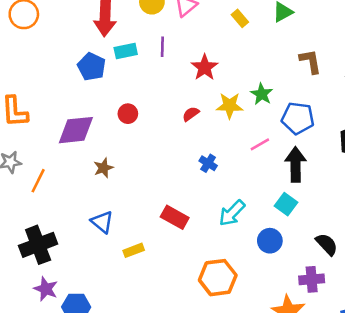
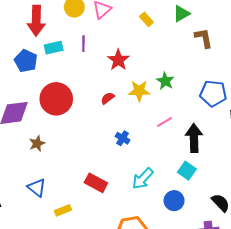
brown L-shape: (310, 61) -> (204, 38), moved
red circle: (128, 114) -> (56, 99), size x2.0
blue pentagon: (298, 118) -> (213, 93), moved

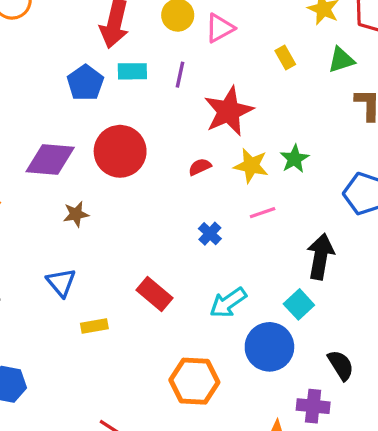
red star: (118, 60) -> (229, 111), size x1.4
pink line: (164, 122) -> (263, 213), moved
blue circle: (174, 201) -> (269, 347), size x1.5

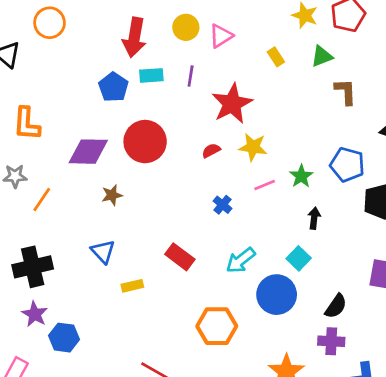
green star: (294, 159) -> (301, 176), moved
black arrow: (321, 256) -> (314, 218), size x0.6
black semicircle: (341, 365) -> (336, 306), turned 70
purple cross: (313, 406) -> (331, 341), moved

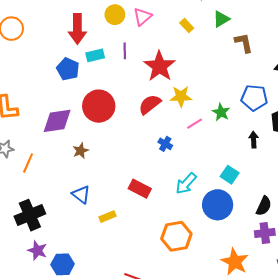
red semicircle: (211, 151) -> (150, 104), size x1.6
black arrow: (314, 218) -> (253, 140), moved

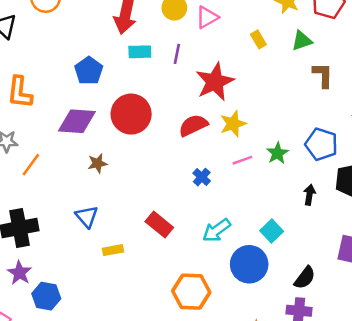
blue pentagon: (68, 69) -> (89, 71), moved
yellow star: (181, 96) -> (233, 124), turned -30

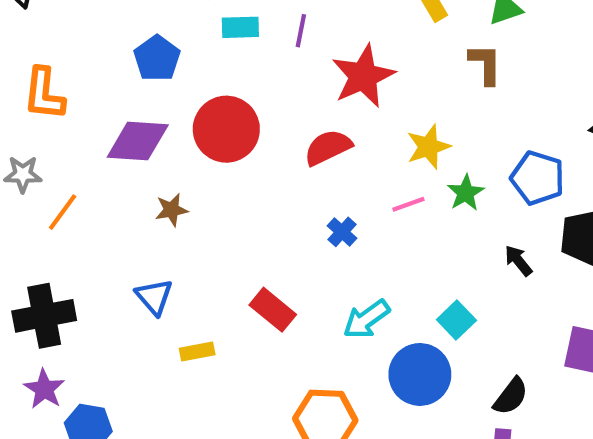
brown L-shape: (323, 75) -> (485, 64), moved
yellow star: (233, 124) -> (428, 147), moved
black arrow: (310, 195) -> (518, 261), turned -48

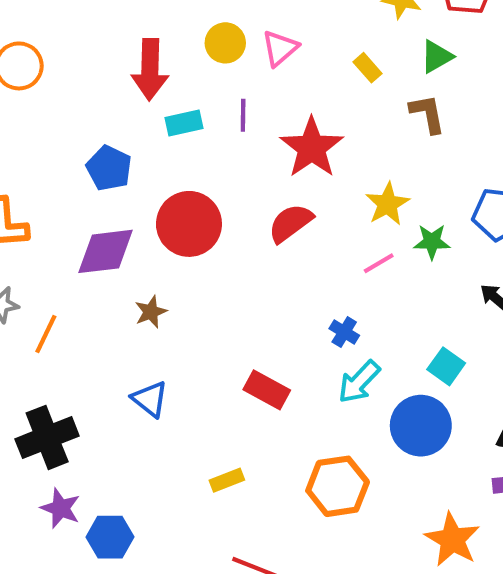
green star: (466, 193) -> (432, 242), turned -30
blue cross: (342, 232) -> (344, 332), moved
yellow rectangle: (197, 352) -> (227, 480), moved

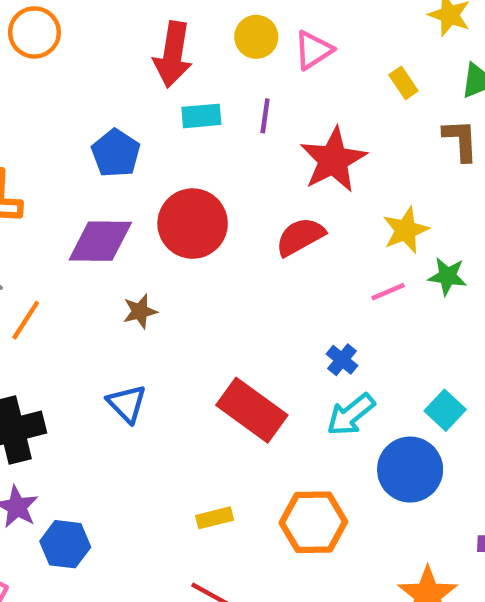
red rectangle: (267, 390) -> (252, 410), size x1.4
yellow rectangle: (227, 480) -> (215, 518), moved

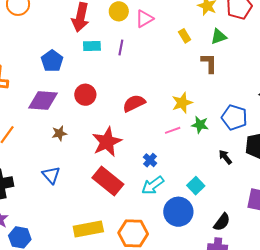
red star: (333, 160) -> (107, 142), moved
red circle: (193, 224) -> (85, 95), size x0.7
yellow rectangle: (215, 518) -> (88, 229), size x1.8

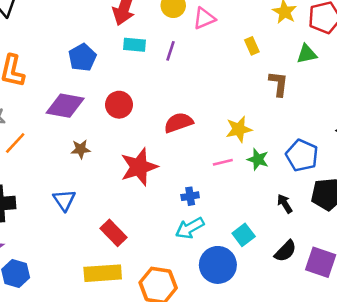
green triangle: (219, 37) -> (307, 54), moved
blue cross: (150, 160) -> (190, 196), turned 32
red rectangle: (108, 181) -> (113, 233), moved, size x0.7
black semicircle: (222, 222) -> (285, 251), moved

